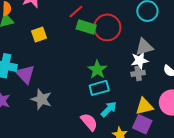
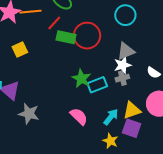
cyan rectangle: (99, 88) -> (97, 85), moved
cyan arrow: (109, 109) -> (111, 117), moved
pink semicircle: (89, 122) -> (79, 116), moved

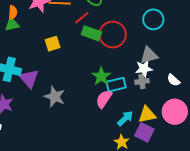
yellow square: (20, 49) -> (53, 44), moved
gray star: (29, 114) -> (55, 97), moved
pink semicircle: (79, 116) -> (104, 99), moved, turned -108

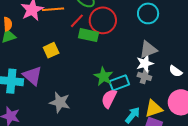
red circle: (113, 35) -> (103, 20), moved
purple triangle: (29, 79) -> (32, 76), moved
gray cross: (142, 81) -> (144, 76), turned 32

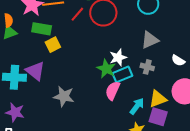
green rectangle: (88, 35) -> (42, 29), moved
white star: (145, 63) -> (118, 57), moved

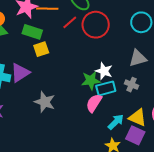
white star: (118, 57) -> (104, 71), turned 30
green star: (106, 69) -> (91, 80), turned 30
purple triangle: (35, 71) -> (20, 73), turned 40
yellow triangle: (158, 99) -> (137, 118), turned 36

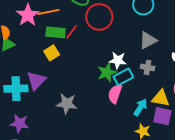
red line: (70, 22) -> (72, 32), moved
green rectangle: (32, 32) -> (56, 32), moved

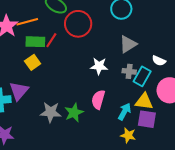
green star: (107, 73) -> (74, 113), moved
cyan rectangle: (123, 77) -> (142, 76), moved, turned -30

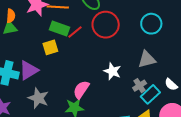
gray cross: (129, 71) -> (140, 86), turned 32
pink semicircle: (98, 100) -> (81, 90), moved
gray star: (51, 112) -> (38, 98), moved

